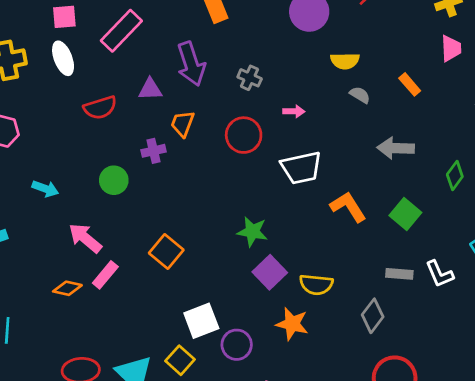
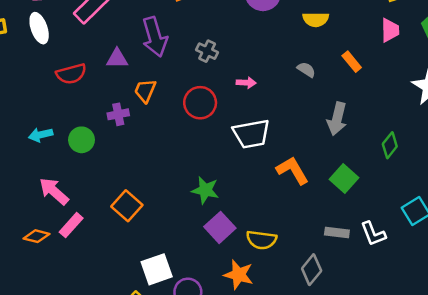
yellow semicircle: (345, 61) -> (316, 19), moved
gray arrow: (396, 148) -> (337, 119), turned -80
cyan arrow: (45, 189) -> (41, 135), moved, turned 145

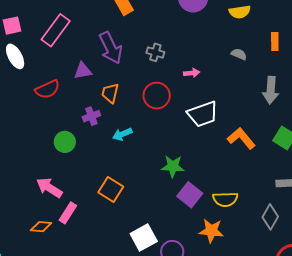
orange rectangle: (352, 62) -> (275, 42), turned 48
cyan arrow: (41, 135) -> (122, 134), moved

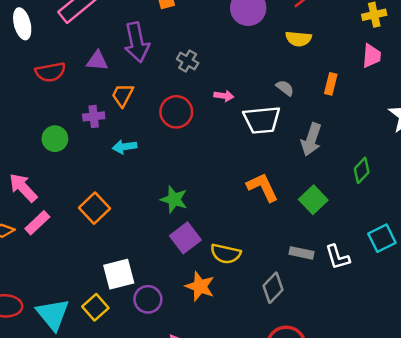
white trapezoid: (203, 114) -> (262, 120), moved

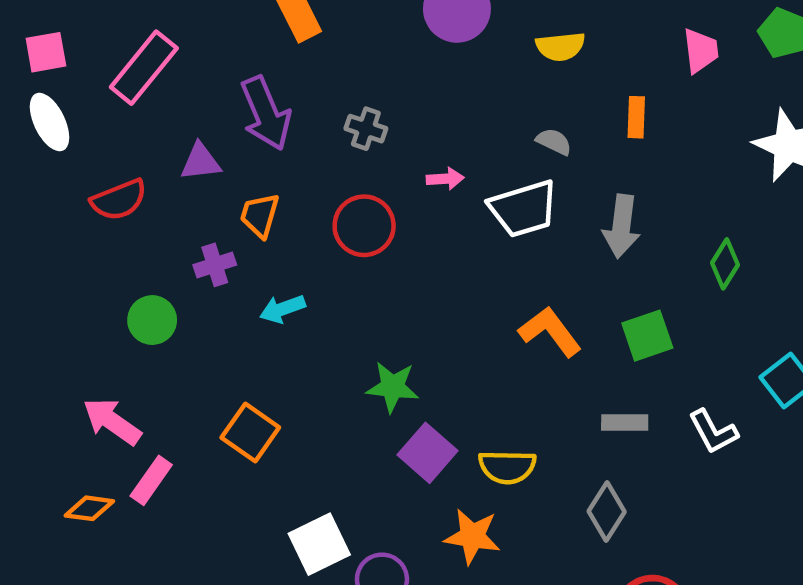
green square: (313, 200) -> (647, 336), turned 36
gray rectangle: (301, 253) -> (625, 423), moved

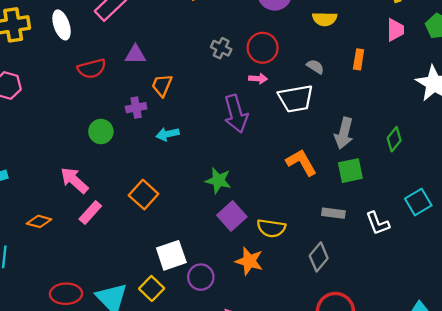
purple arrow: (266, 113) -> (236, 114), moved
red circle: (364, 226) -> (263, 48), moved
gray arrow: (621, 226) -> (344, 133), moved
orange diamond: (89, 508) -> (39, 221), moved

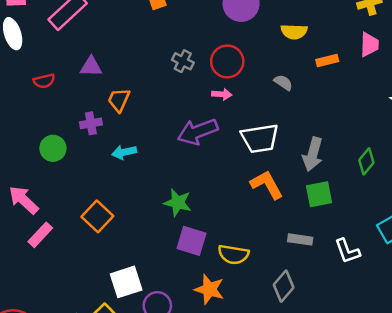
orange rectangle: (359, 59) -> (327, 61), moved, turned 66
red semicircle: (92, 69) -> (44, 81), size x0.7
white trapezoid: (296, 99) -> (260, 138), moved
purple arrow: (236, 114) -> (198, 132), turned 84
purple square: (232, 216) -> (191, 241), turned -32

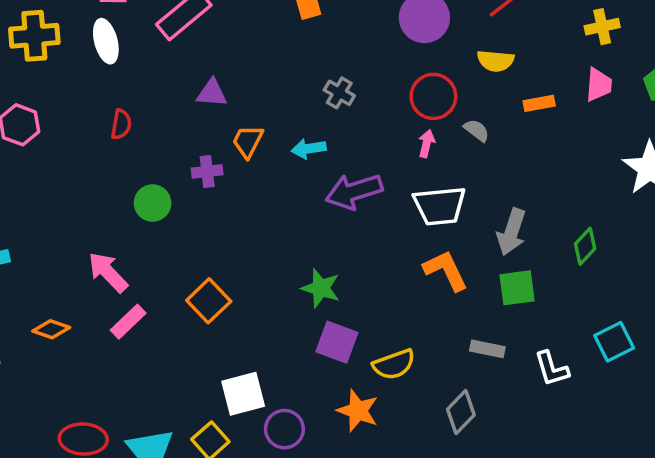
red circle: (227, 61) -> (433, 96), moved
red semicircle: (44, 81) -> (121, 124), moved, turned -70
pink arrow: (222, 94) -> (426, 144), moved, turned -84
cyan arrow: (124, 152) -> (309, 149), moved
yellow semicircle: (233, 254) -> (394, 364), turned -32

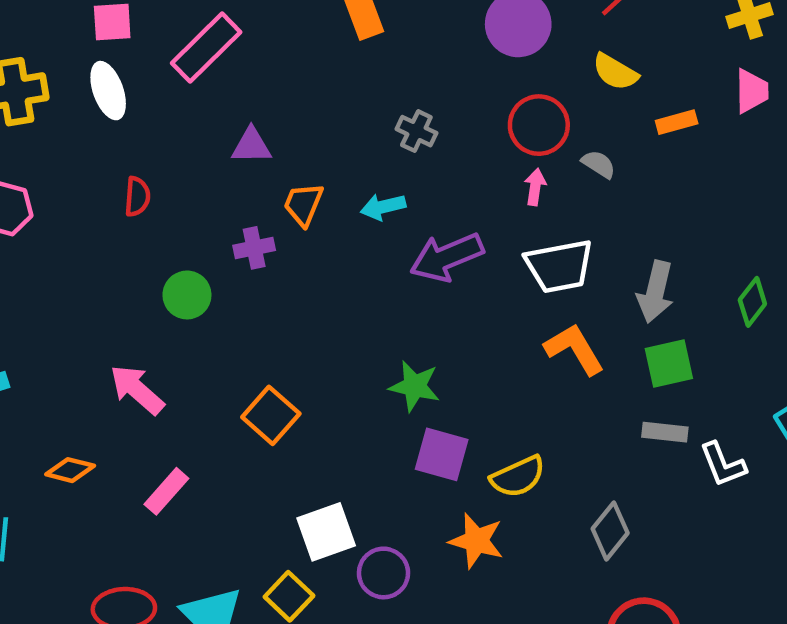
yellow semicircle: (496, 61) -> (615, 72), turned 30
pink rectangle: (128, 322) -> (166, 491), moved
gray rectangle: (487, 349) -> (665, 432), moved

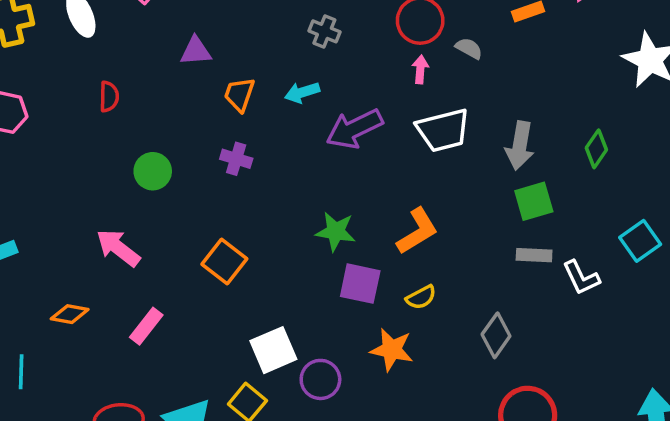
purple cross: (254, 248) -> (236, 159), moved, turned 32
orange L-shape: (574, 349) -> (417, 231), moved, turned 93
yellow semicircle: (518, 477) -> (421, 297), size x0.7

